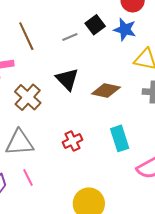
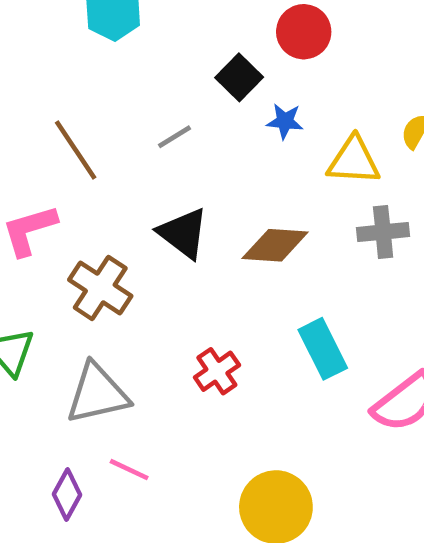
black square: (95, 25) -> (239, 77), moved
blue star: (125, 30) -> (285, 121), moved, size x0.7
pink line: (28, 178) -> (129, 470), turned -30

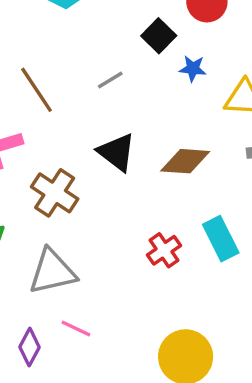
red cross: (217, 371) -> (164, 250), moved

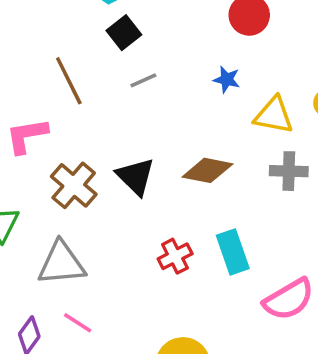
black square: (159, 36) -> (124, 33), moved
black triangle: (117, 152) -> (136, 176), moved

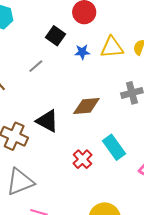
black square: (124, 33) -> (55, 36), moved
yellow triangle: (274, 115) -> (112, 47), moved

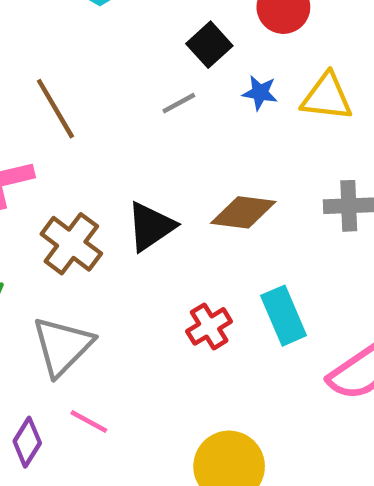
gray line: (36, 66) -> (179, 103), moved
black triangle: (47, 121) -> (151, 227), turned 45
gray triangle: (20, 182) -> (62, 346), turned -36

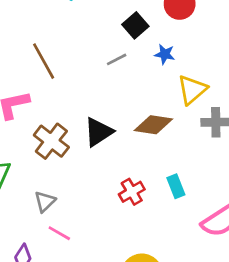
yellow triangle: (327, 97) -> (192, 90), moved, turned -48
cyan rectangle: (284, 316) -> (176, 186), size x0.7
gray triangle: (62, 346) -> (45, 202), size x0.6
pink line: (89, 422) -> (59, 233), moved

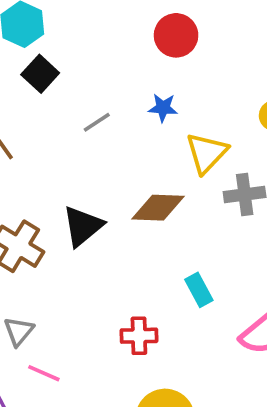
black square: (135, 25) -> (40, 74), moved
red cross: (132, 192) -> (139, 336), moved, turned 35

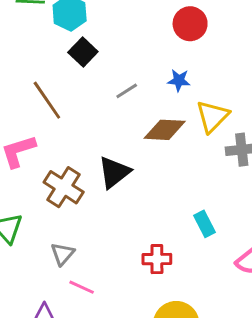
brown diamond: (158, 208) -> (165, 130), moved

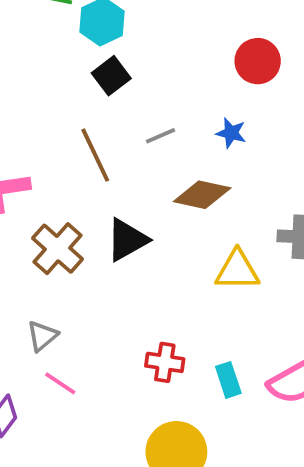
brown line: (47, 100) -> (95, 155), moved
yellow triangle: (213, 116) -> (237, 270), moved, turned 36
cyan rectangle: (205, 224) -> (228, 380), moved

